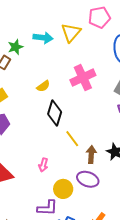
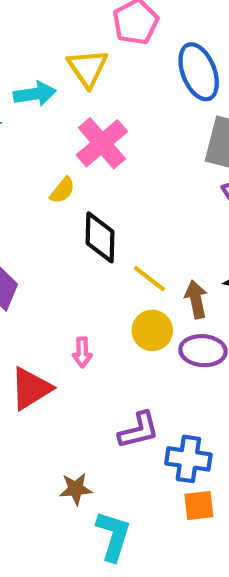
pink cross: (83, 78) -> (102, 143), moved
pink arrow: (43, 165) -> (82, 352), moved
yellow circle: (63, 189) -> (152, 330), moved

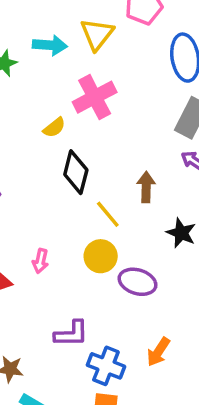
brown arrow: (196, 299) -> (146, 187), moved

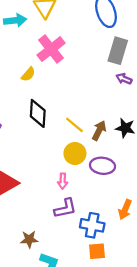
black diamond: (76, 172) -> (38, 113), moved
brown arrow: (146, 187) -> (99, 131), moved, turned 36
pink arrow: (40, 261) -> (63, 181), moved

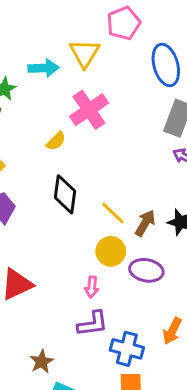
brown star: (29, 239) -> (42, 362), turned -30

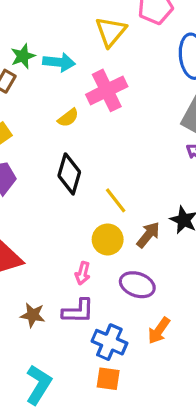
cyan arrow: (44, 68) -> (59, 62), moved
brown arrow: (145, 223) -> (148, 235), moved
purple ellipse: (146, 270) -> (137, 285), moved
brown star: (42, 362) -> (33, 315), moved, turned 30

